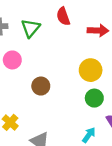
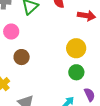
brown circle: (41, 86) -> (22, 57), moved

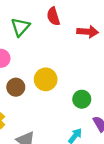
yellow circle: (76, 48) -> (46, 79), moved

